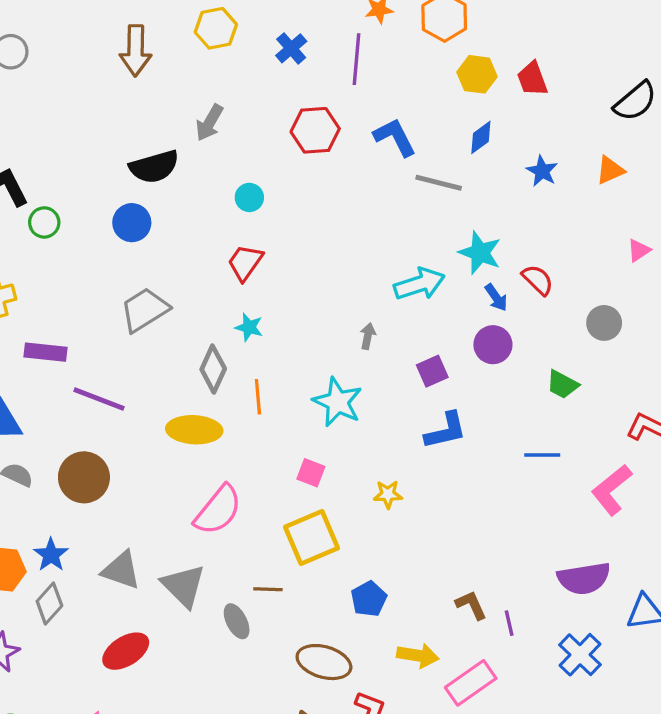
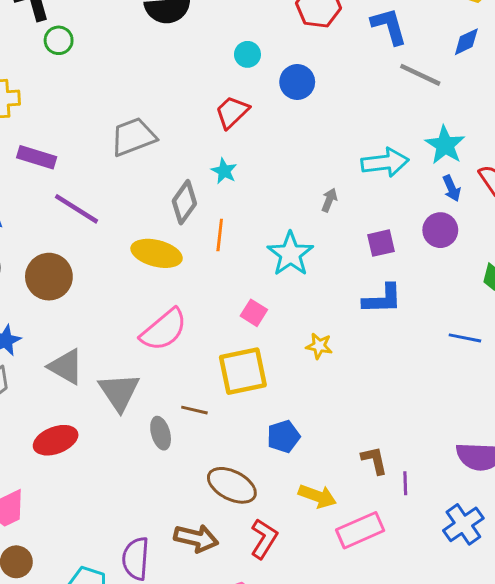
blue circle: (132, 223) -> (297, 82), moved

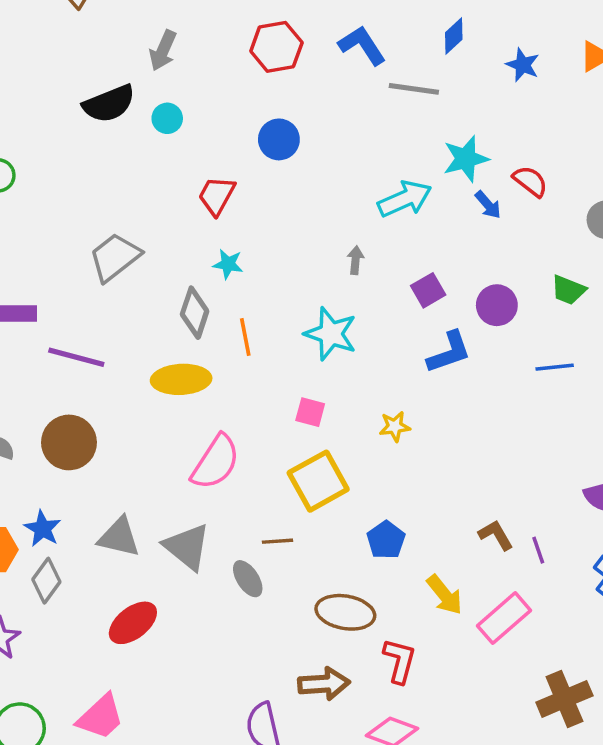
cyan circle: (247, 54) -> (167, 118), moved
cyan star: (445, 145) -> (466, 159), turned -30
purple circle: (440, 230) -> (497, 305), moved
yellow arrow: (317, 496) -> (445, 595), turned 48

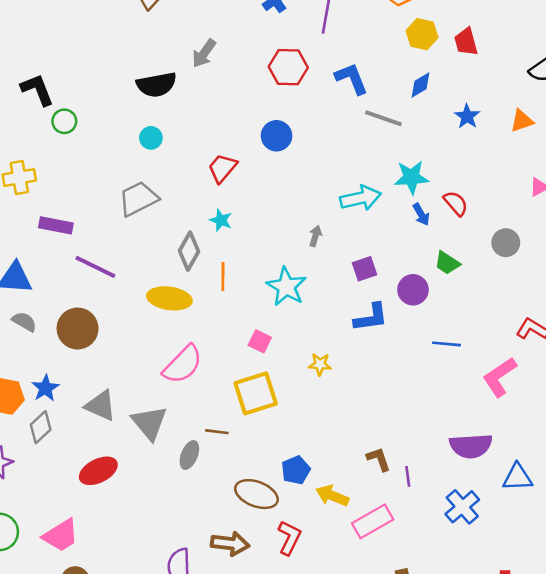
cyan circle: (167, 118) -> (151, 138), moved
green trapezoid: (568, 290) -> (447, 263), moved
blue pentagon: (386, 540) -> (296, 470), moved
gray ellipse: (248, 579) -> (189, 455), turned 44
yellow arrow: (445, 595) -> (332, 496), turned 140

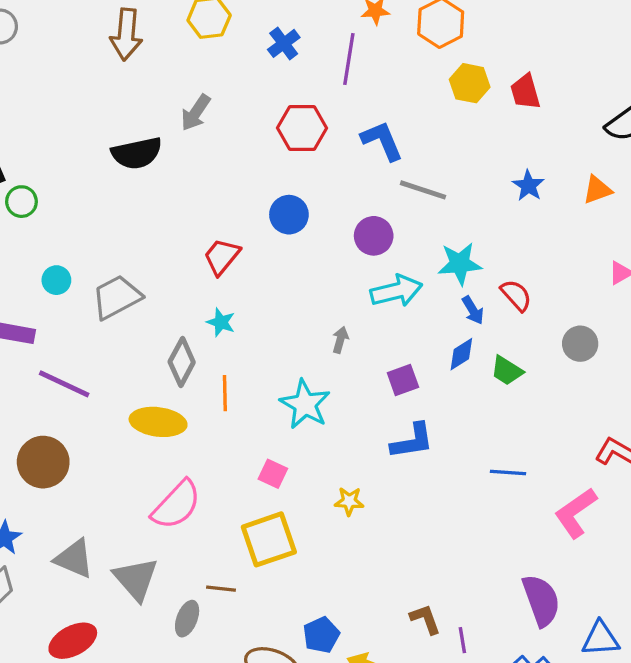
blue diamond: (421, 85) -> (461, 354), moved
cyan circle: (151, 138) -> (56, 280), moved
purple circle: (413, 290) -> (374, 236), moved
purple semicircle: (471, 446) -> (541, 600), turned -105

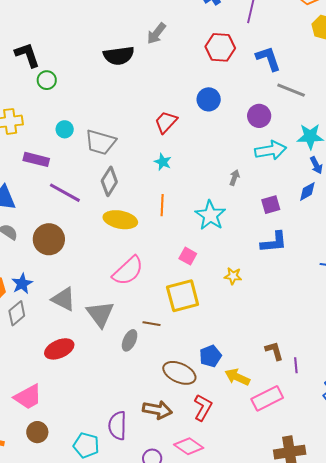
gray trapezoid: (117, 297) -> (100, 142), turned -140
gray diamond: (182, 362) -> (109, 181), moved

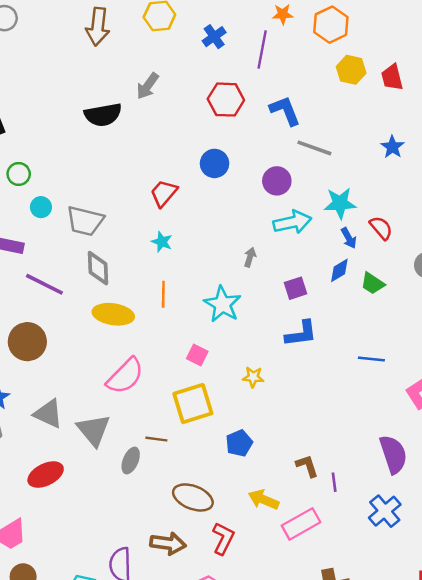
green circle: (47, 80) -> (19, 174), moved
gray diamond: (109, 181) -> (98, 268), turned -32
blue pentagon: (210, 356) -> (239, 443), moved

